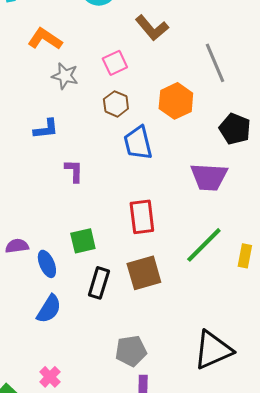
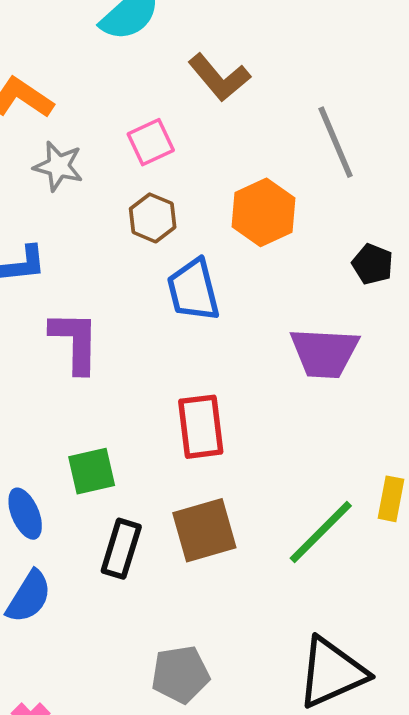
black pentagon: (235, 129) -> (373, 264), size x0.7
purple L-shape: (74, 171) -> (75, 342), size x1.5
green line: (204, 245) -> (321, 532), moved

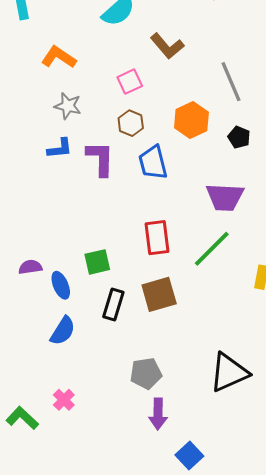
gray star: (58, 166) -> (68, 106), moved
black pentagon: (373, 264) -> (239, 137), moved
purple L-shape: (75, 342) -> (100, 159), moved
green line: (321, 532) -> (212, 249), moved

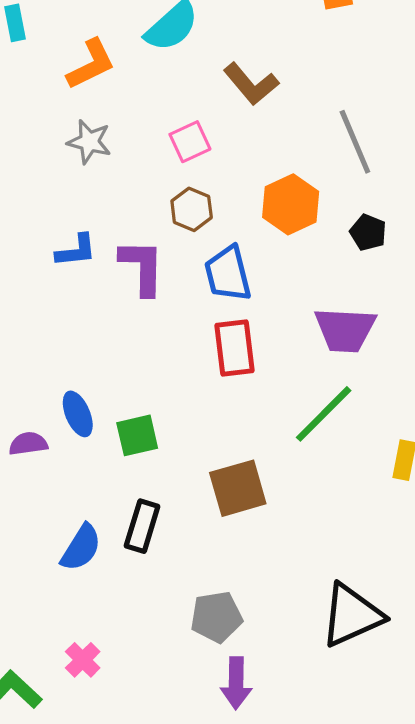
orange L-shape: (59, 57) -> (91, 64), moved, turned 120
gray star: (68, 106) -> (89, 142), moved
red rectangle: (157, 238) -> (234, 348), moved
blue ellipse: (61, 285) -> (78, 414), moved
black rectangle: (113, 305) -> (142, 526), moved

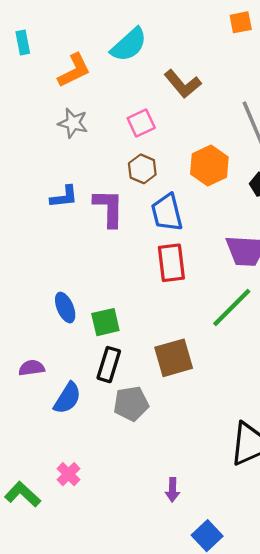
purple semicircle: (28, 444) -> (32, 368), moved
black rectangle: (142, 526) -> (109, 365), moved
gray pentagon: (216, 617) -> (131, 404), moved
purple arrow: (236, 683) -> (172, 490), size x0.7

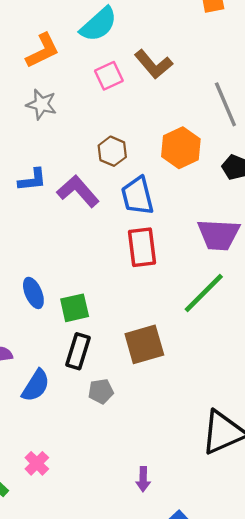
pink square: (141, 123) -> (109, 76), moved
purple L-shape: (109, 208) -> (78, 191), turned -42
gray pentagon: (131, 404) -> (101, 391), size x0.7

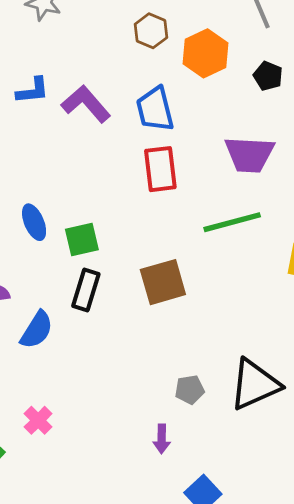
brown hexagon: (112, 151) -> (151, 31), moved
green line: (204, 293) -> (232, 222), turned 30
gray pentagon: (101, 391) -> (190, 390), moved

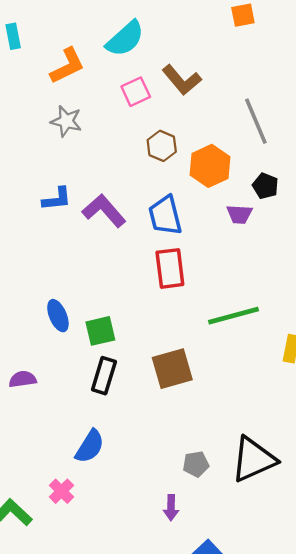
purple trapezoid: (249, 154) -> (239, 214), moved, size x0.6
blue semicircle: (37, 330) -> (90, 446), moved

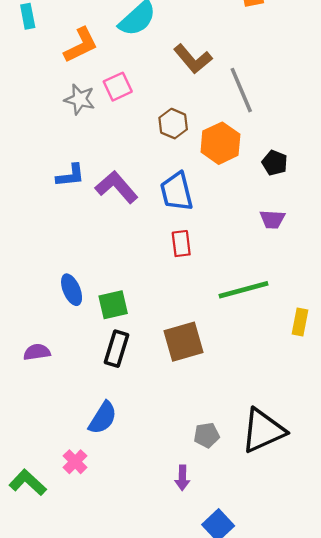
pink square: (136, 92) -> (118, 87), moved
gray line: (256, 121) -> (241, 90), moved
purple trapezoid: (239, 214) -> (272, 219), moved
red rectangle: (170, 268) -> (181, 244), size x0.7

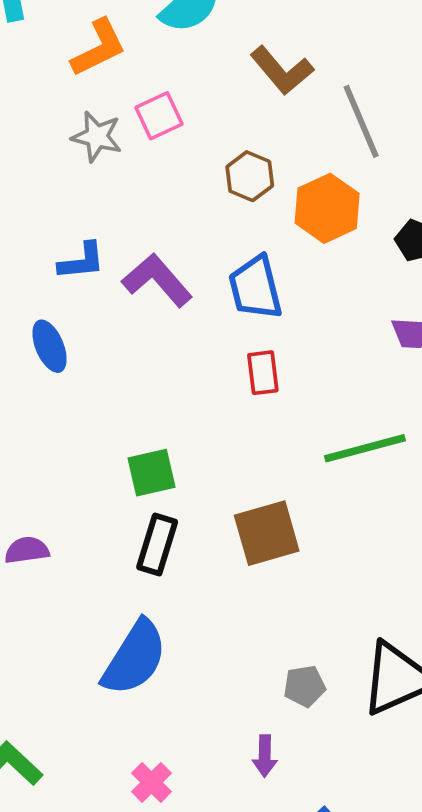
blue ellipse: (72, 290) -> (50, 346), moved
blue semicircle: (103, 418) -> (134, 658), size x1.4
pink cross: (75, 462) -> (151, 782), moved

